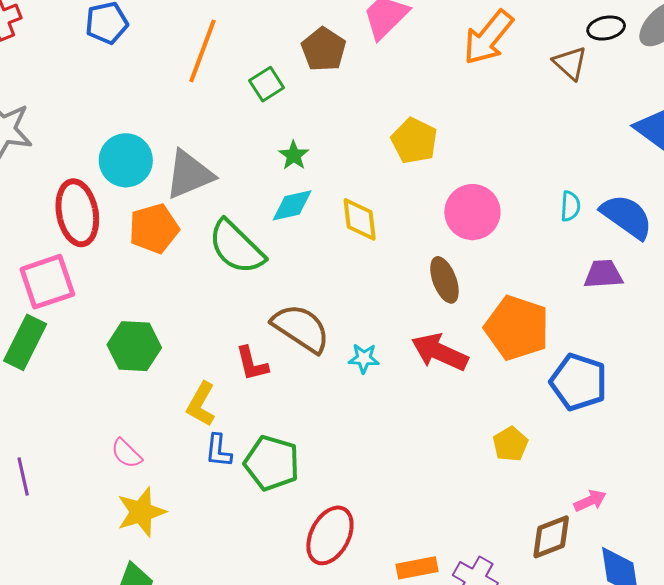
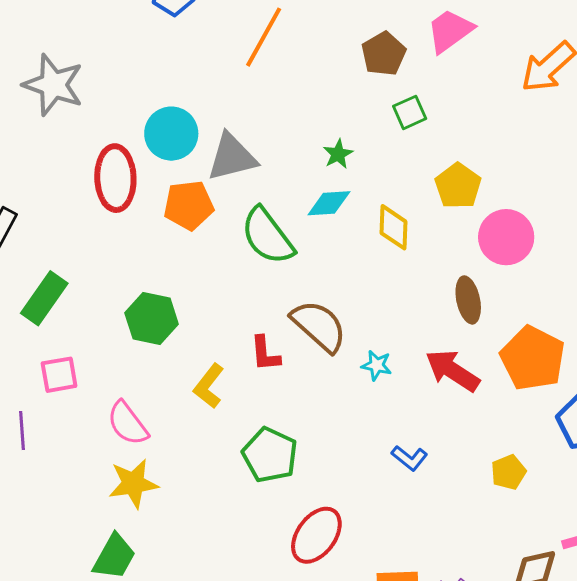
green square: (267, 84) -> (410, 112), moved
yellow pentagon: (414, 141) -> (458, 186), moved
pink square: (47, 282) -> (59, 375), moved, size x0.7
blue L-shape: (218, 451) -> (410, 458), moved, turned -66
pink semicircle: (126, 453) -> (128, 423), size x1.4

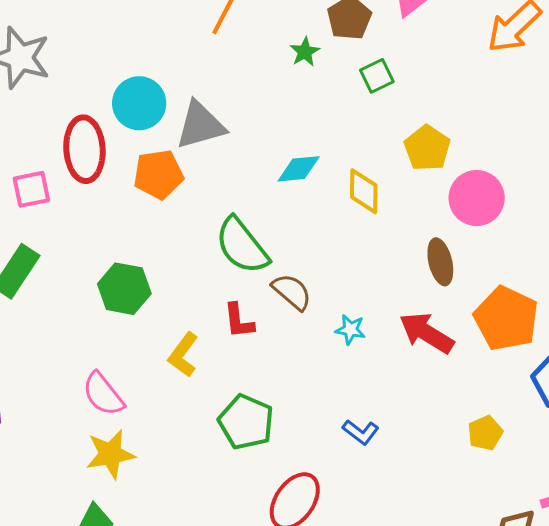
green star: (338, 154) -> (305, 52), moved
green semicircle: (267, 236) -> (242, 246), moved
brown semicircle: (319, 326) -> (292, 292), size x0.7
pink square: (59, 375) -> (31, 189), moved
blue L-shape: (410, 458) -> (361, 432), moved

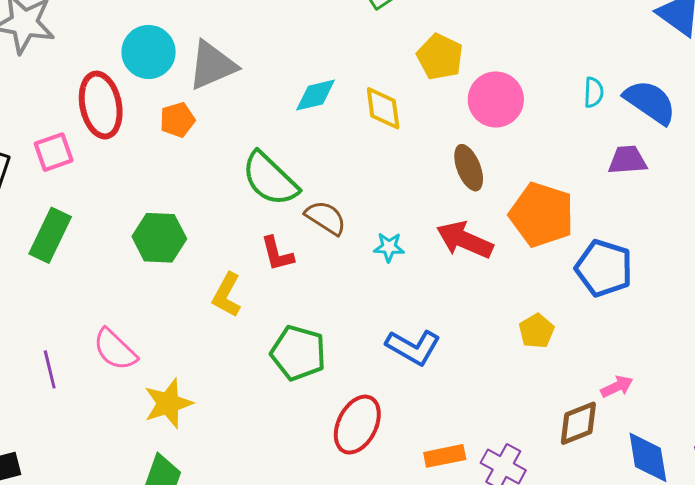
orange pentagon: (158, 174) -> (177, 120), size x0.7
pink semicircle: (103, 394) -> (115, 350), moved
blue L-shape: (361, 432) -> (413, 347), size x1.5

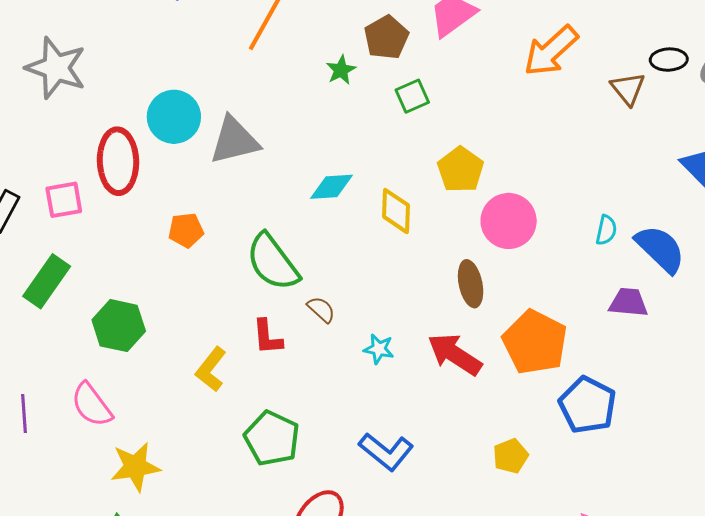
orange pentagon: (177, 120) -> (186, 230), moved
brown semicircle: (326, 218) -> (321, 309), size x0.7
green hexagon: (159, 238) -> (119, 326), moved

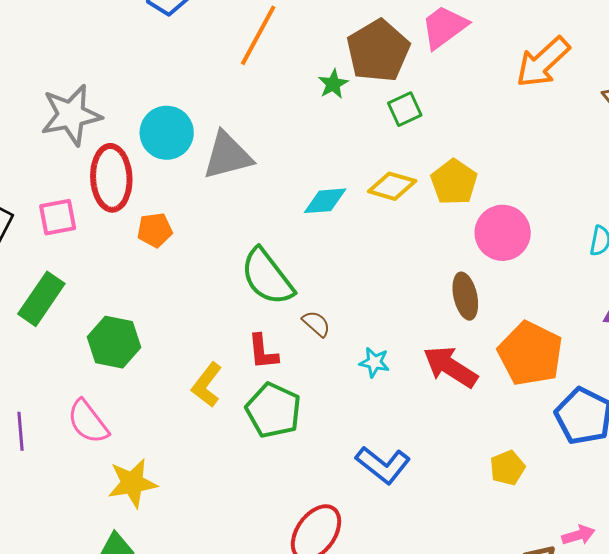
brown pentagon: (386, 37) -> (378, 51), size x1.4
gray star: (56, 68) -> (71, 115), moved, turned -30
yellow diamond: (396, 211) -> (392, 186), moved, turned -75
orange pentagon: (186, 230) -> (155, 230), moved
green pentagon: (272, 438) -> (273, 410), moved

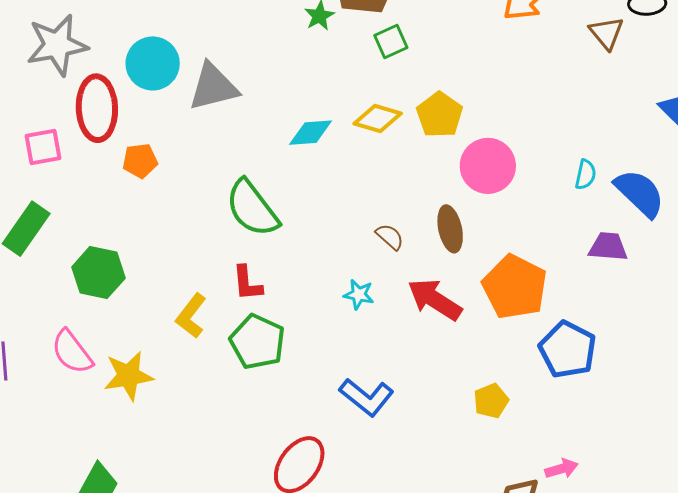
brown semicircle: (316, 324) -> (390, 237), moved
yellow star: (132, 483) -> (128, 376), moved

